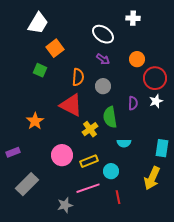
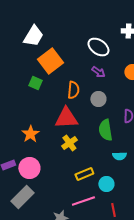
orange square: (55, 48) -> (50, 61), size x1.4
red triangle: (71, 105) -> (66, 118), turned -30
yellow cross: (90, 129) -> (69, 143), moved
pink circle: (62, 155) -> (29, 168), moved

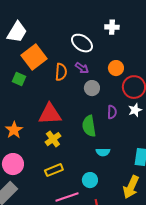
orange semicircle: (73, 90) -> (61, 72), moved
gray circle: (98, 99) -> (92, 88), moved
yellow rectangle: (84, 174) -> (54, 170), moved

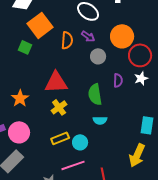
orange circle: (116, 68) -> (122, 36), size x1.5
cyan semicircle: (103, 152) -> (100, 120), moved
cyan circle: (90, 180) -> (80, 142), moved

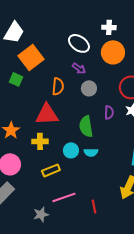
orange circle: (122, 36) -> (113, 52), moved
orange semicircle: (67, 40) -> (58, 86), moved
yellow cross: (59, 107) -> (40, 141), moved, turned 35
cyan circle: (80, 142) -> (71, 150), moved

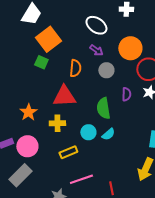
orange circle: (113, 52) -> (130, 48), moved
green square: (16, 79) -> (41, 62), moved
cyan semicircle: (91, 152) -> (108, 134), turned -40

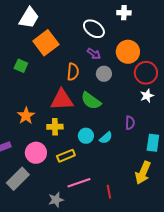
green square: (41, 62) -> (21, 66), moved
purple semicircle: (126, 94) -> (130, 123), moved
green semicircle: (103, 108) -> (91, 101), moved, turned -45
pink circle: (27, 146) -> (36, 153), moved

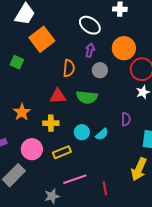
purple arrow: (94, 54) -> (90, 50), turned -112
red triangle: (62, 100) -> (58, 96), size x0.7
green semicircle: (91, 101) -> (87, 97), turned -30

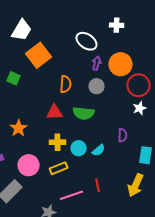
purple arrow: (90, 50) -> (97, 63), moved
yellow cross: (51, 123) -> (58, 142), moved
red line: (105, 188) -> (98, 185), moved

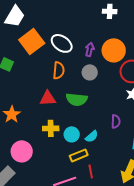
white ellipse: (87, 41) -> (62, 43), moved
yellow rectangle: (59, 168) -> (79, 155), moved

